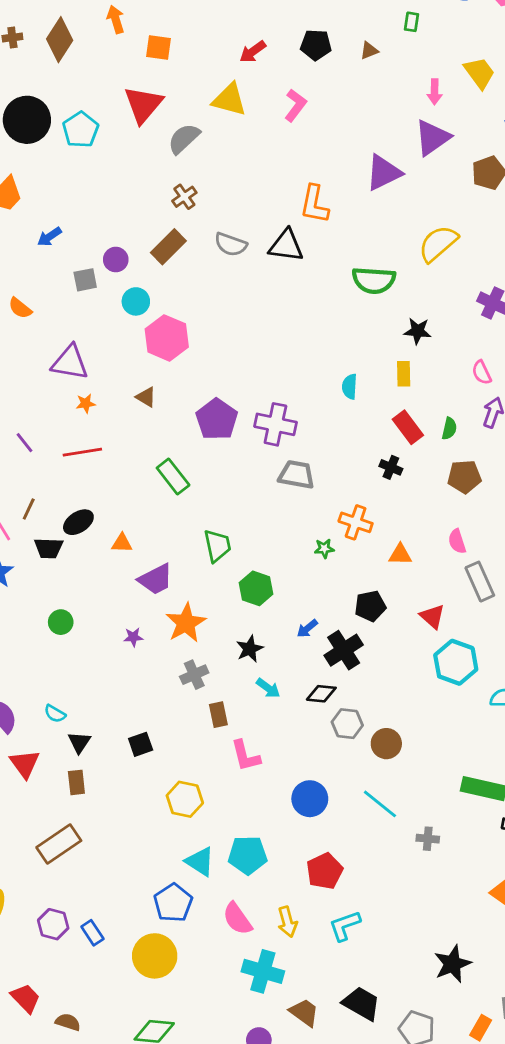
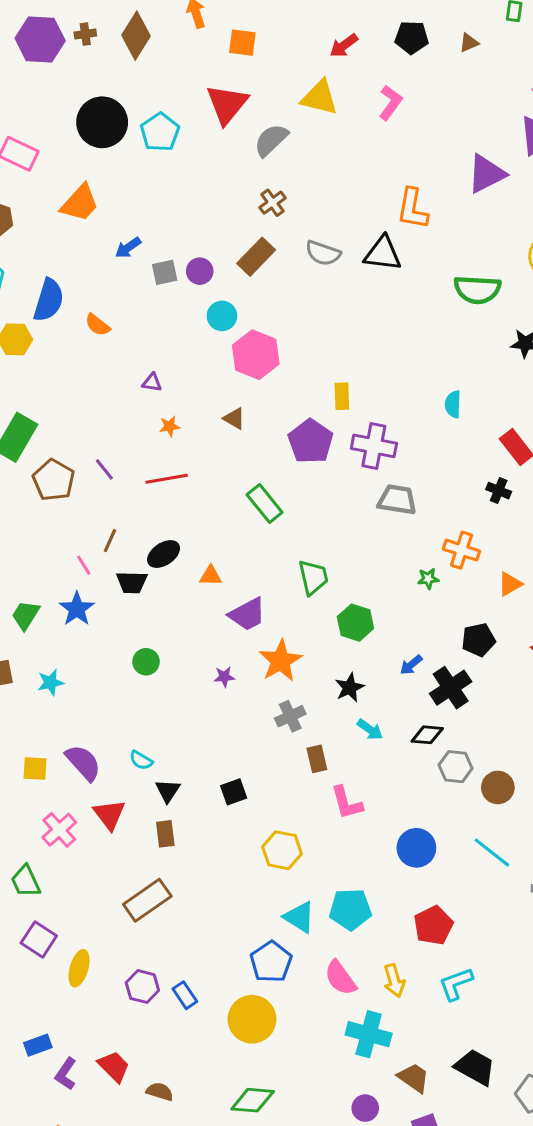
gray square: (85, 280) -> (165, 272), moved
purple triangle: (70, 362) -> (152, 383), size x0.5
yellow rectangle: (404, 374) -> (342, 396), moved
orange triangle: (400, 555) -> (510, 584), turned -30

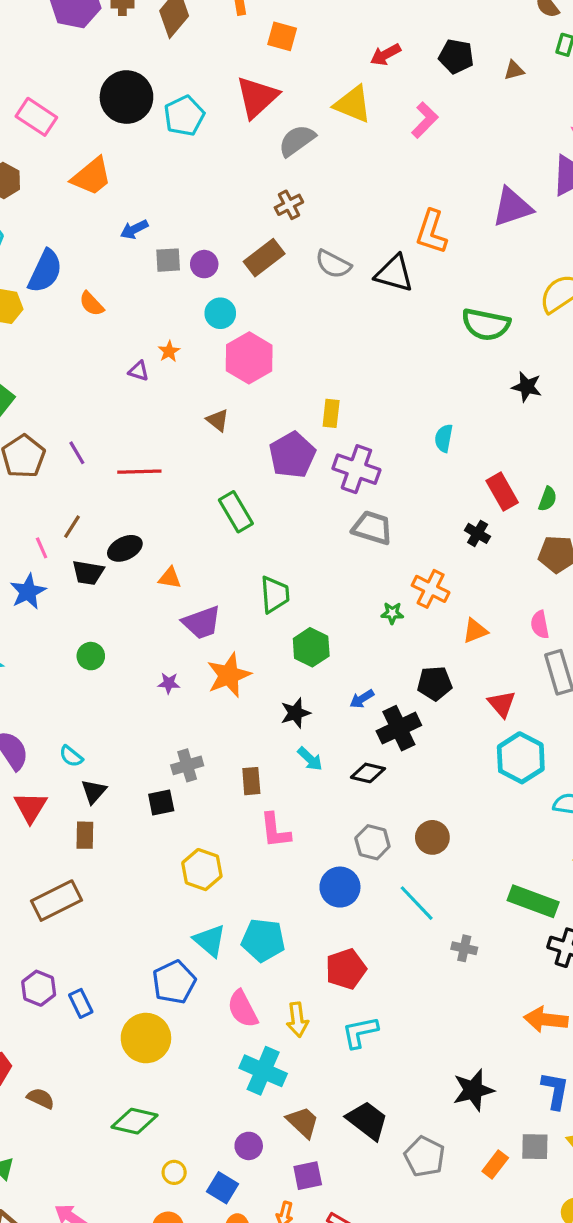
orange star: (170, 426) -> (169, 351), moved, turned -30
gray cross: (290, 716) -> (187, 765), moved
gray hexagon: (456, 767) -> (372, 842), moved

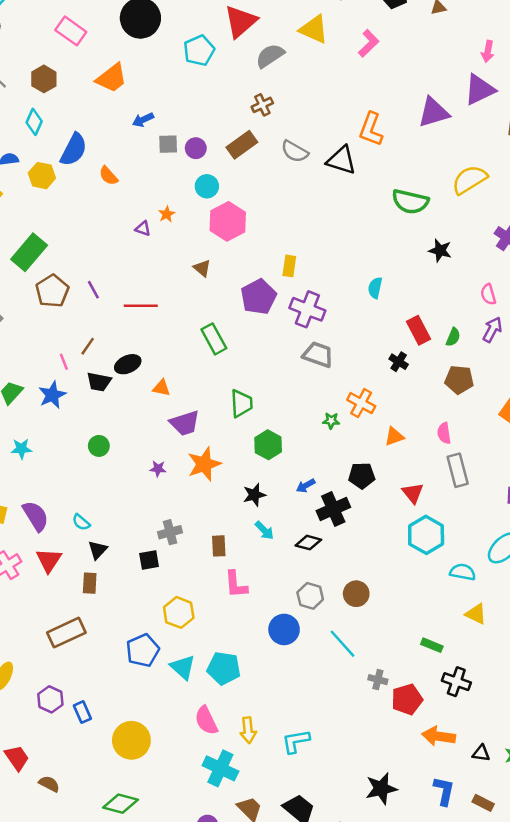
cyan pentagon: (184, 116) -> (199, 50), moved
green rectangle: (533, 901) -> (432, 645), size x0.6
red pentagon: (346, 969) -> (407, 699), moved
blue pentagon: (174, 982) -> (143, 650), moved

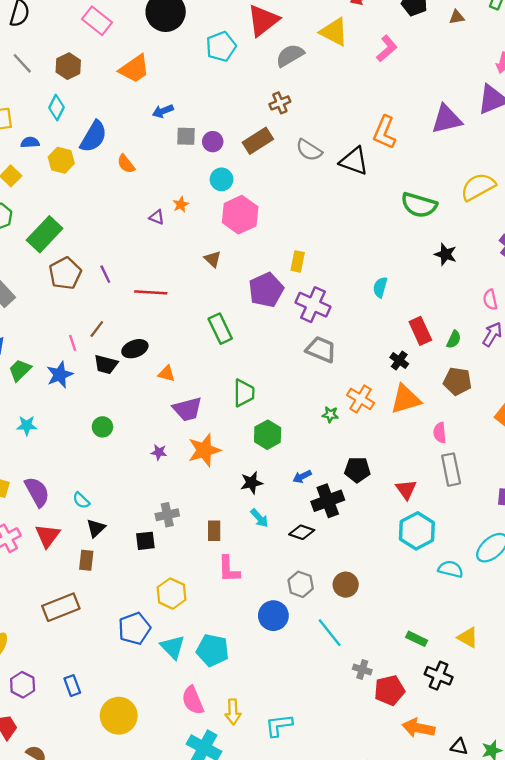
orange triangle: (394, 436) -> (406, 399), moved, size x1.6
yellow triangle: (476, 614) -> (468, 637), moved
purple hexagon: (50, 699) -> (23, 685), moved

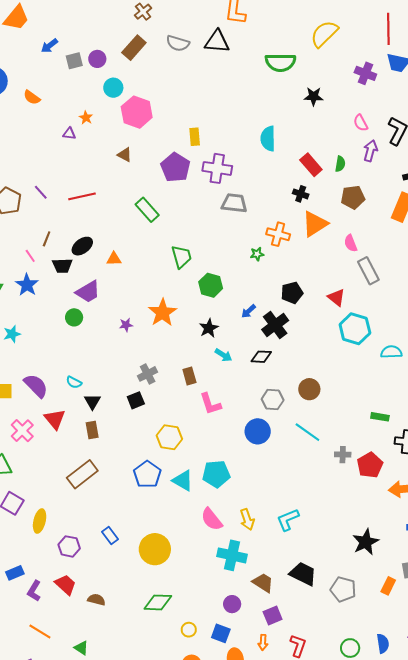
cyan semicircle: (380, 287) -> (268, 139), size x1.4
purple trapezoid: (187, 409) -> (88, 292), moved

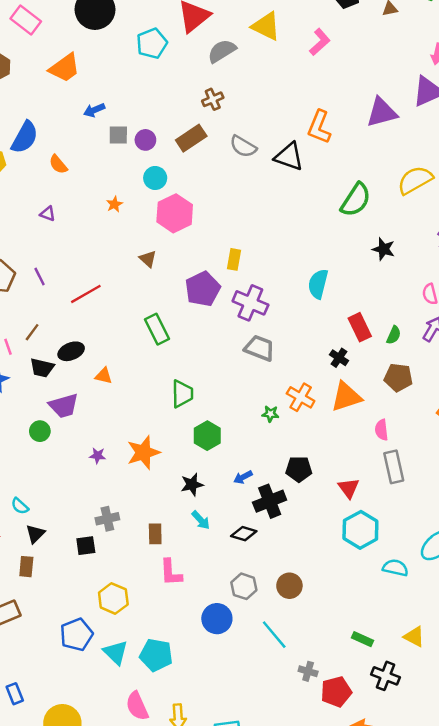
green semicircle: (280, 62) -> (356, 200), turned -72
purple triangle: (69, 134) -> (48, 214), moved
red line: (82, 196) -> (86, 294), turned -32

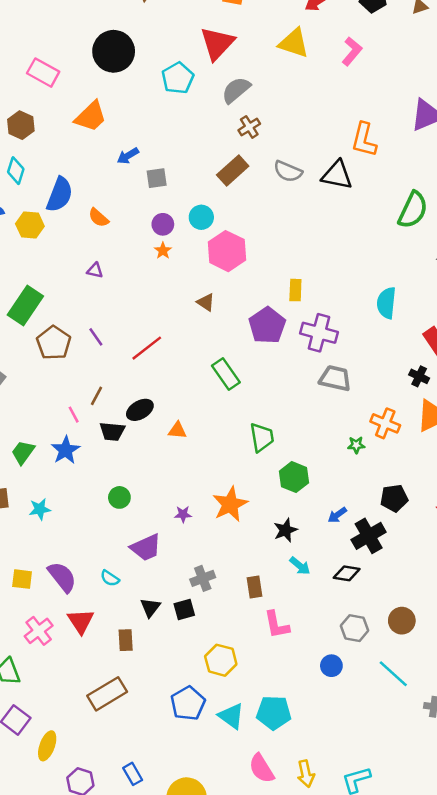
gray semicircle: (222, 51) -> (236, 90), moved
purple circle: (145, 140) -> (163, 224), moved
purple trapezoid: (64, 406) -> (146, 548), moved
black triangle: (35, 534) -> (150, 607), moved
blue circle: (217, 619) -> (331, 666), size x0.7

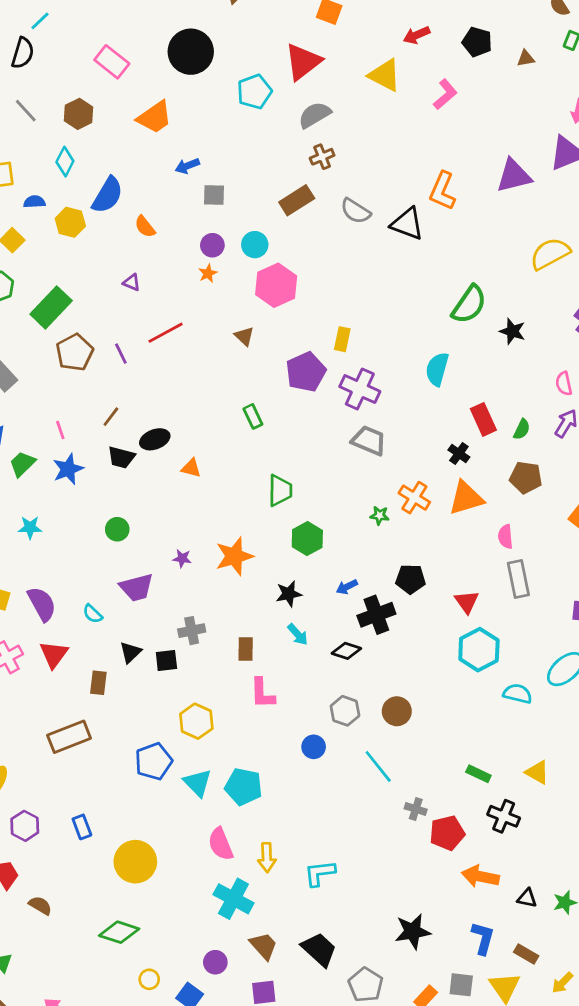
green semicircle: (413, 210) -> (469, 305), moved
red line: (147, 348) -> (166, 333), moved
green rectangle: (226, 374) -> (253, 416), size x0.7
pink line: (74, 415) -> (60, 430), moved

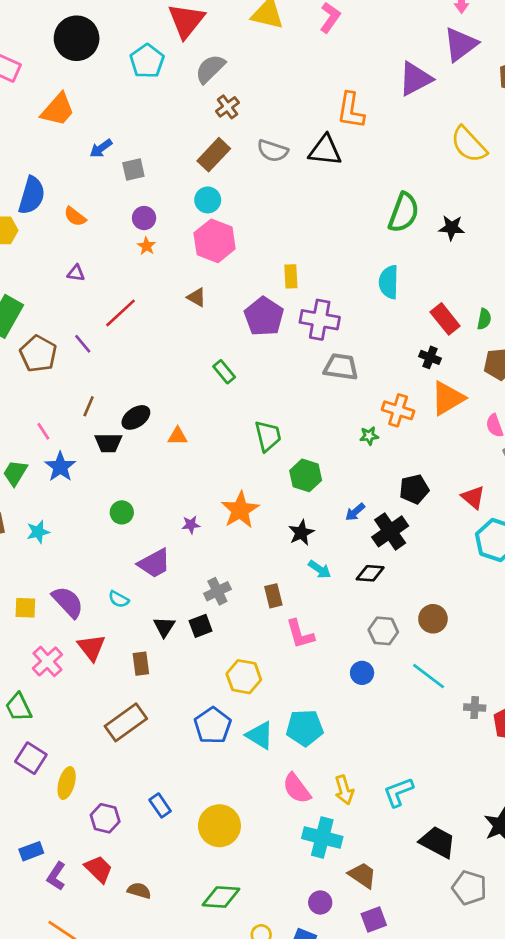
cyan circle: (255, 245) -> (208, 200), moved
yellow semicircle: (550, 254) -> (469, 144), turned -90
black trapezoid: (319, 949) -> (438, 842), moved

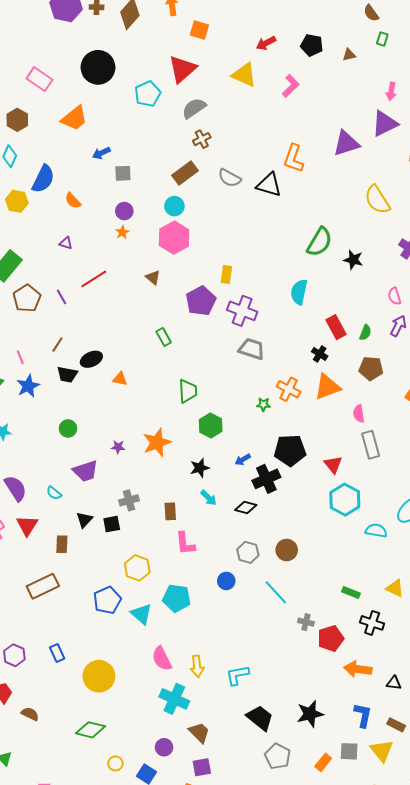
black pentagon: (414, 489) -> (290, 450), size x1.4
cyan pentagon: (305, 728) -> (177, 598), moved

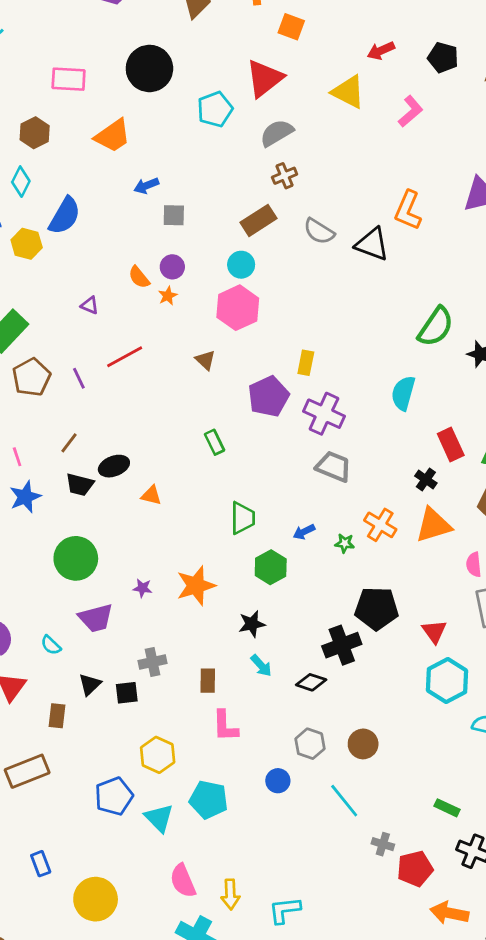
pink rectangle: (39, 79) -> (69, 79), turned -35
orange semicircle: (73, 201) -> (139, 277), moved
green circle: (68, 428) -> (76, 558), size x1.8
blue arrow: (243, 460) -> (304, 532), moved

